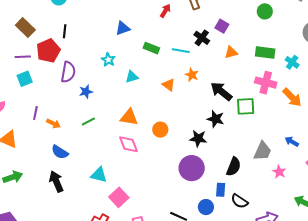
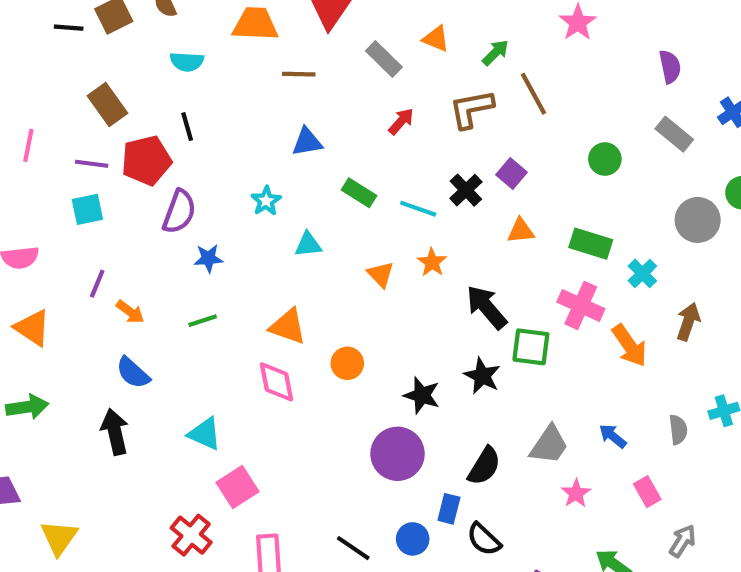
black line: (65, 31) -> (187, 127), turned -32
black star: (216, 119) -> (482, 376), moved

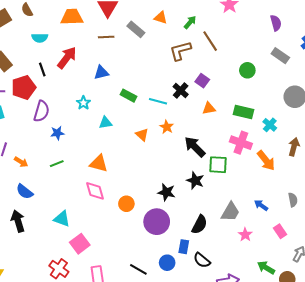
brown line: (299, 74) -> (106, 37), moved
red arrow: (401, 121) -> (67, 58), moved, size x1.6
orange circle: (347, 363) -> (126, 204), moved

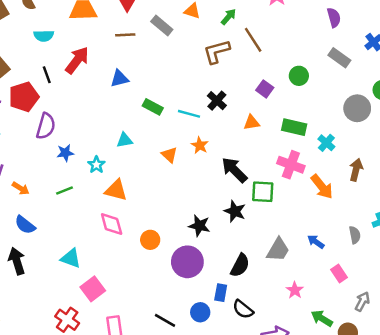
purple square: (202, 81) -> (265, 89), moved
cyan star: (83, 103) -> (96, 165), moved
pink star: (245, 235) -> (295, 290), moved

